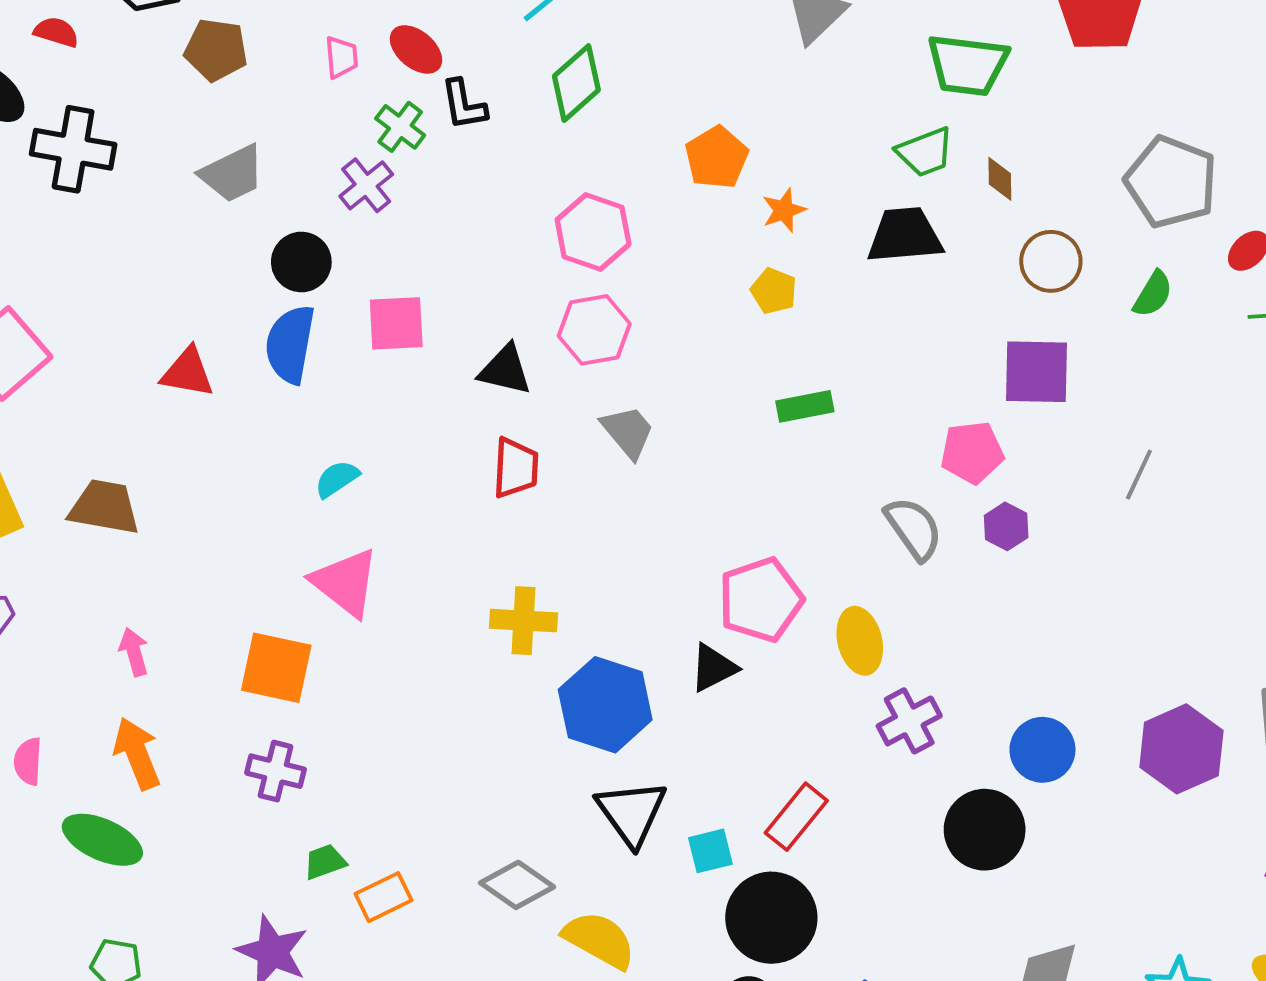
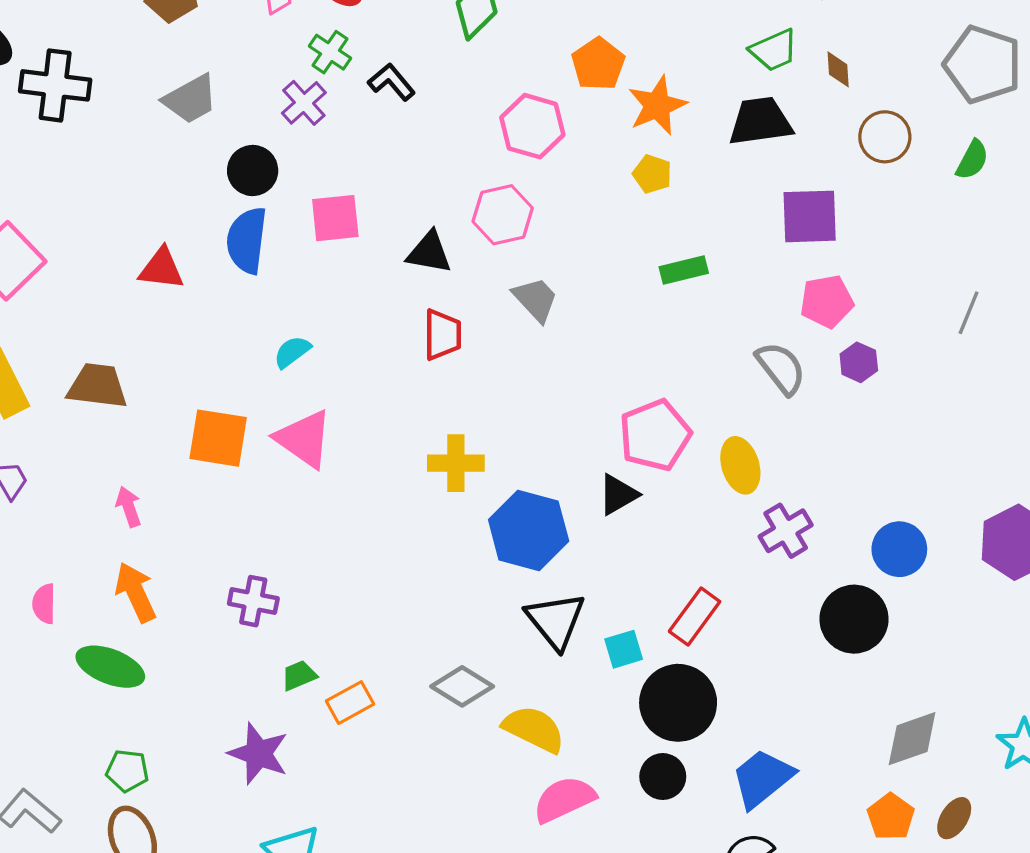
black L-shape: (464, 105) -> (392, 82), moved, turned 153
orange star: (784, 210) -> (657, 105), size x1.6
pink hexagon: (593, 232) -> (532, 126), moved
purple square: (1036, 372) -> (810, 216), moved
orange square: (276, 668) -> (218, 438), moved

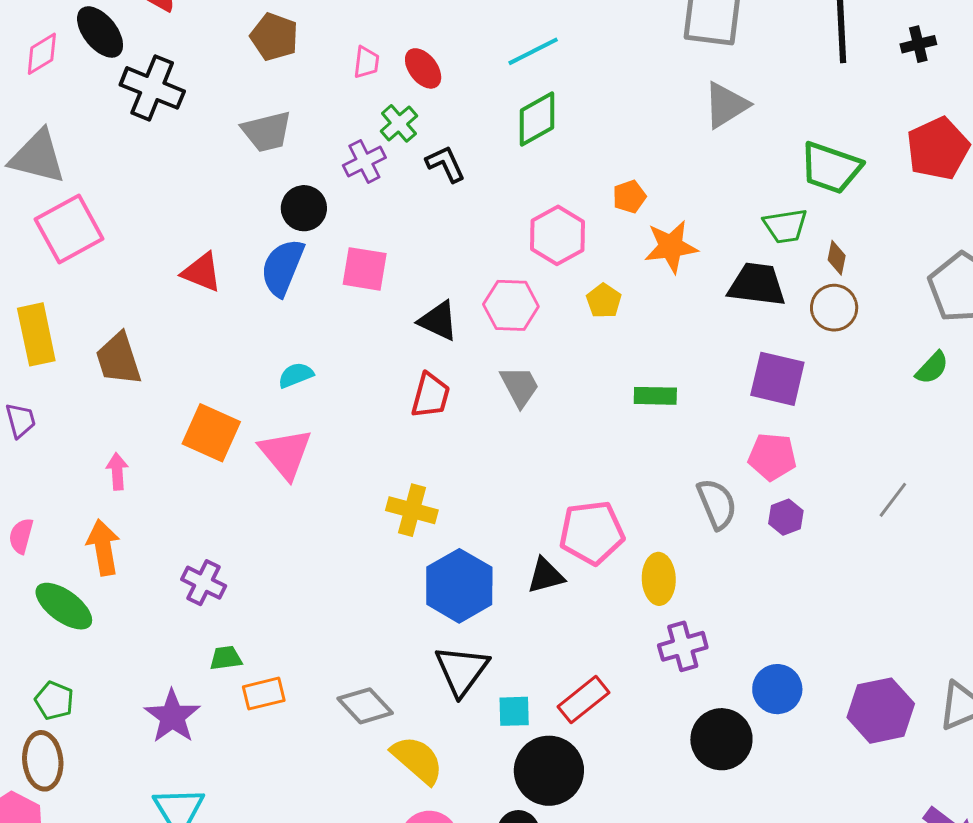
orange pentagon: (598, 64) -> (629, 197), size x0.7
brown circle: (885, 137) -> (834, 308), moved
yellow pentagon: (652, 174) -> (604, 301), moved
brown trapezoid: (97, 386) -> (118, 359), turned -130

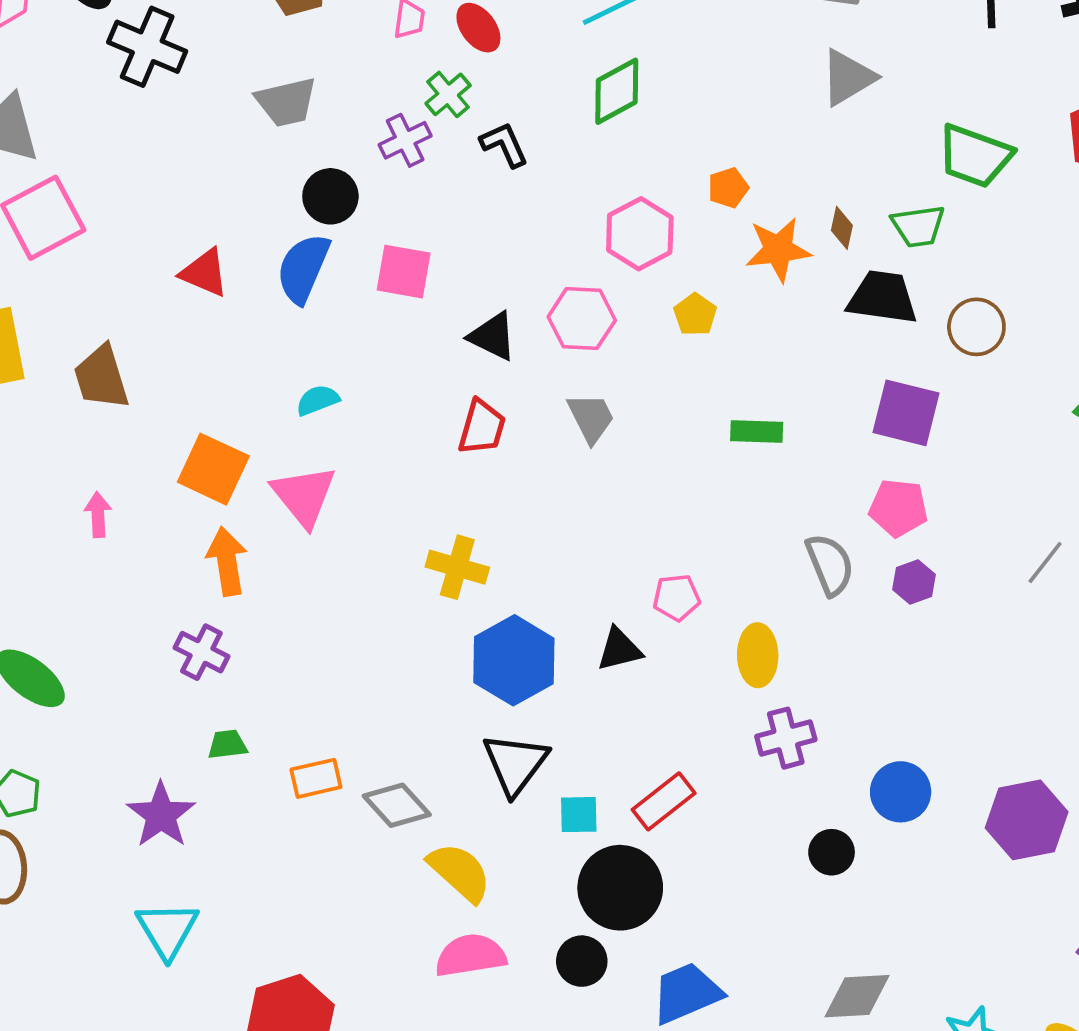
brown diamond: (837, 258) -> (842, 228), moved
pink pentagon: (592, 533) -> (676, 598), size x0.6
orange arrow: (103, 547) -> (227, 561), moved
orange rectangle: (264, 694) -> (316, 778), moved
black circle: (721, 739) -> (832, 852), size x0.6

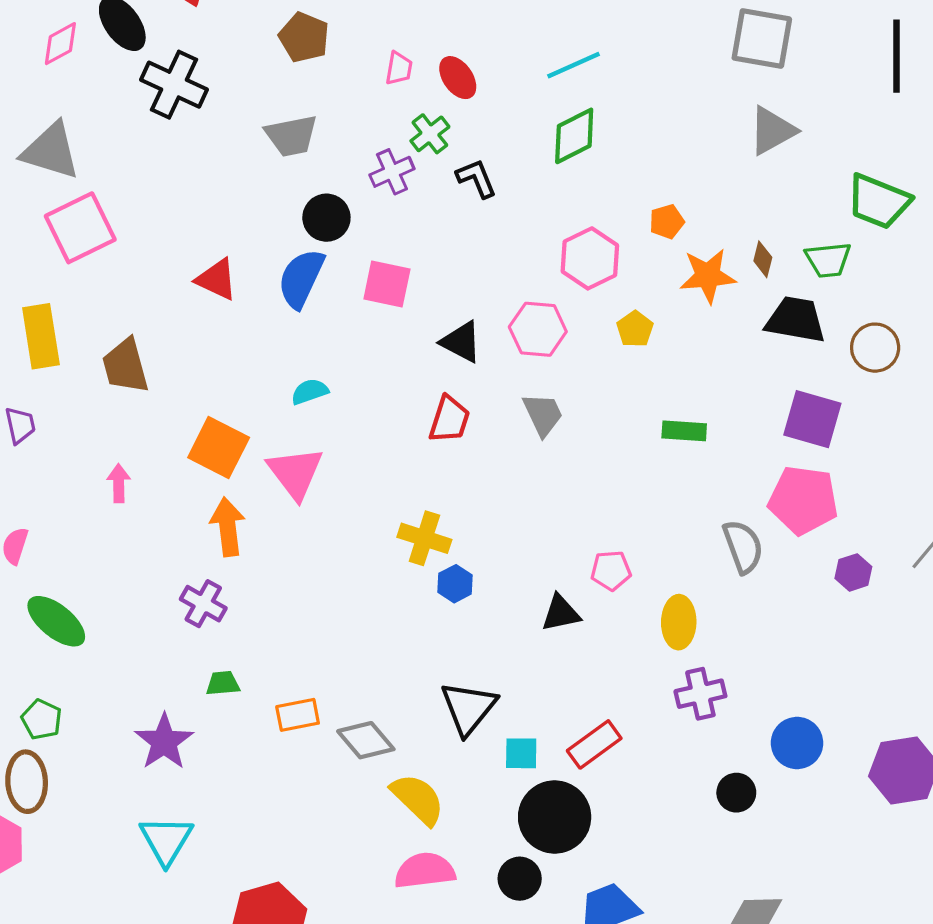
pink pentagon: (898, 508) -> (803, 500), size x1.4
purple hexagon: (914, 582) -> (853, 572), moved
blue hexagon: (514, 660) -> (455, 584), moved, size x0.5

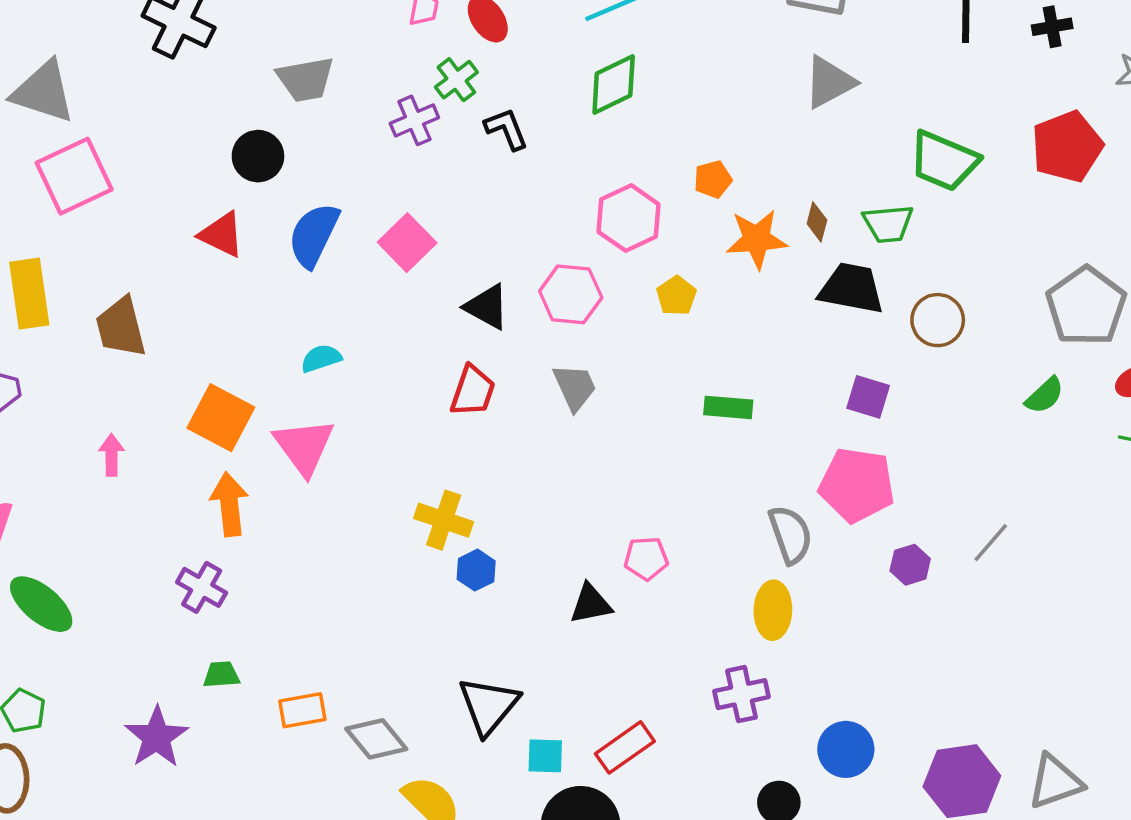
black circle: (326, 218) -> (258, 156), moved
pink square: (387, 284) -> (407, 243), turned 33
purple square: (812, 419) -> (868, 397), size x0.7
yellow ellipse: (679, 622) -> (773, 610), moved

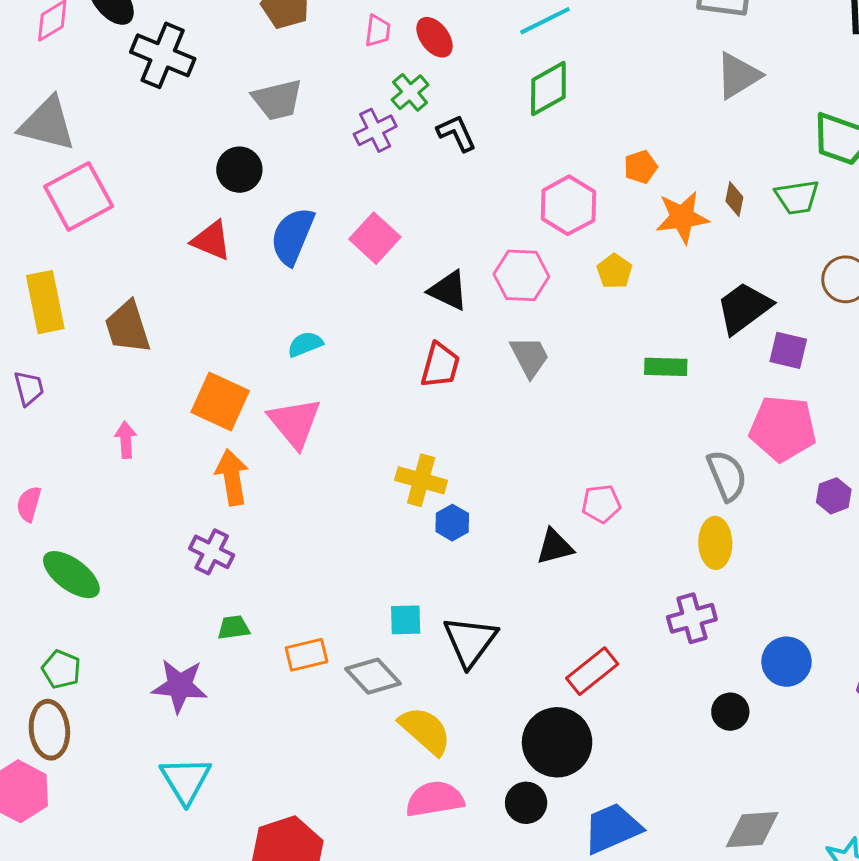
black trapezoid: (852, 288) -> (744, 308), moved, turned -44
purple star: (156, 737) -> (180, 686), turned -30
cyan square: (545, 756) -> (406, 620), moved

